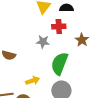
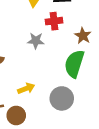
green semicircle: (59, 64) -> (74, 64), moved

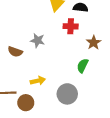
gray star: (36, 41) -> (38, 40), moved
green semicircle: (74, 64) -> (83, 66), size x0.6

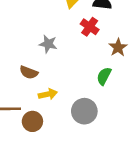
red cross: (71, 26) -> (90, 27), turned 32
brown semicircle: (15, 52) -> (29, 72), moved

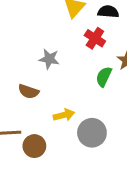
green semicircle: (104, 76) -> (104, 77), moved
yellow arrow: (48, 94) -> (64, 115), moved

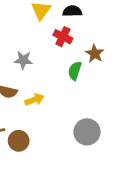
yellow arrow: (64, 115) -> (34, 100), moved
gray circle: (92, 133) -> (87, 132), moved

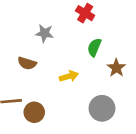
brown star: (95, 54) -> (116, 68), moved
yellow arrow: (34, 100) -> (69, 76), moved

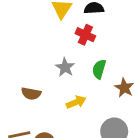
gray star: (45, 33) -> (65, 67), moved, turned 30

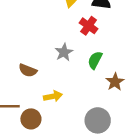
yellow arrow: (76, 102) -> (53, 96), moved

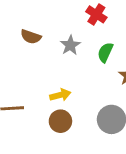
brown semicircle: (28, 70) -> (31, 37), moved
brown circle: (31, 119) -> (60, 121), moved

